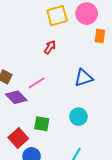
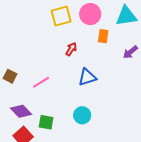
red arrow: (50, 47) -> (71, 49), moved
purple diamond: (16, 97) -> (21, 111), moved

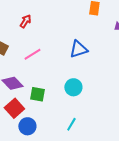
red arrow: (71, 49) -> (25, 21), moved

